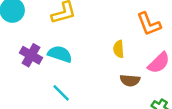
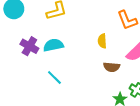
cyan semicircle: (60, 54) -> (53, 45), turned -30

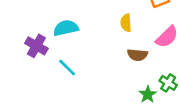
purple cross: (29, 46) -> (36, 46), moved

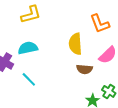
yellow semicircle: (126, 23) -> (75, 44), size x1.5

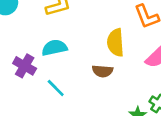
brown semicircle: (84, 69) -> (102, 71), moved

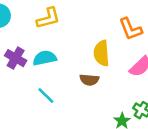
purple cross: (25, 66) -> (16, 58), moved

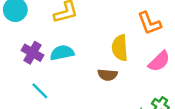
cyan line: (46, 96) -> (40, 91), moved

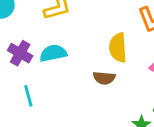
cyan line: (40, 91) -> (28, 96), turned 30

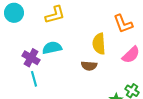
purple cross: (20, 53) -> (31, 58), moved

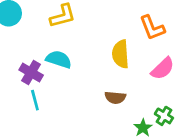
cyan semicircle: (52, 48) -> (59, 59), turned 30
brown semicircle: (89, 66) -> (115, 98), moved

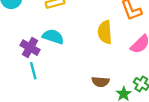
brown semicircle: (115, 98) -> (100, 82), moved

